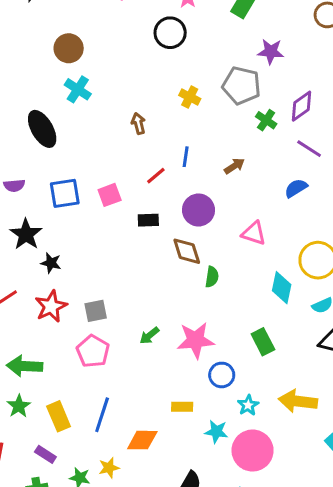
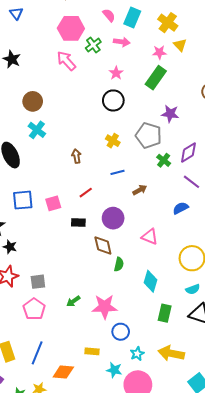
black circle: (170, 33) -> (113, 100), moved
blue line: (186, 157) -> (118, 172), moved, turned 64
cyan diamond: (282, 288) -> (151, 281), moved
green rectangle: (263, 342) -> (165, 313), moved, turned 36

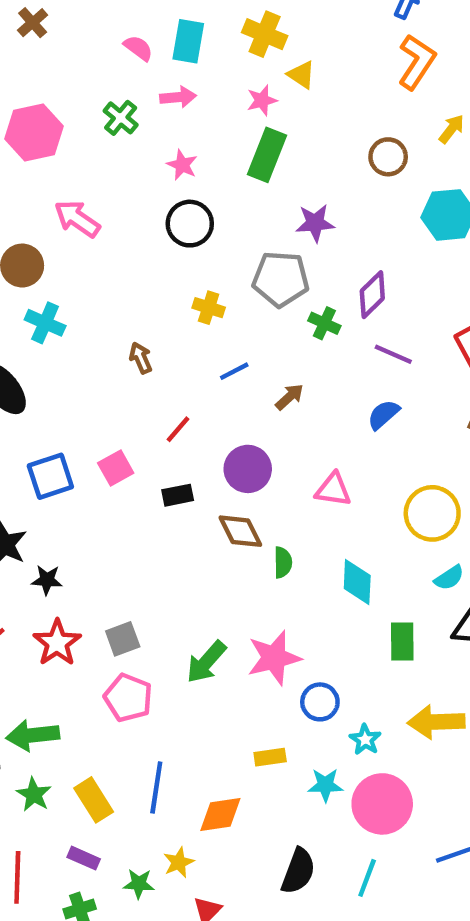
pink hexagon: (71, 28) -> (34, 132), moved
pink arrow: (66, 61) -> (77, 219), moved
green arrow: (73, 301) -> (206, 662), size x1.5

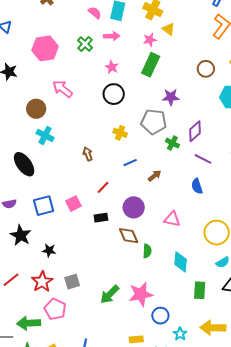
blue semicircle: (383, 415) -> (197, 186), turned -70
black star: (47, 580) -> (49, 250), moved
pink pentagon: (128, 698) -> (55, 309), moved

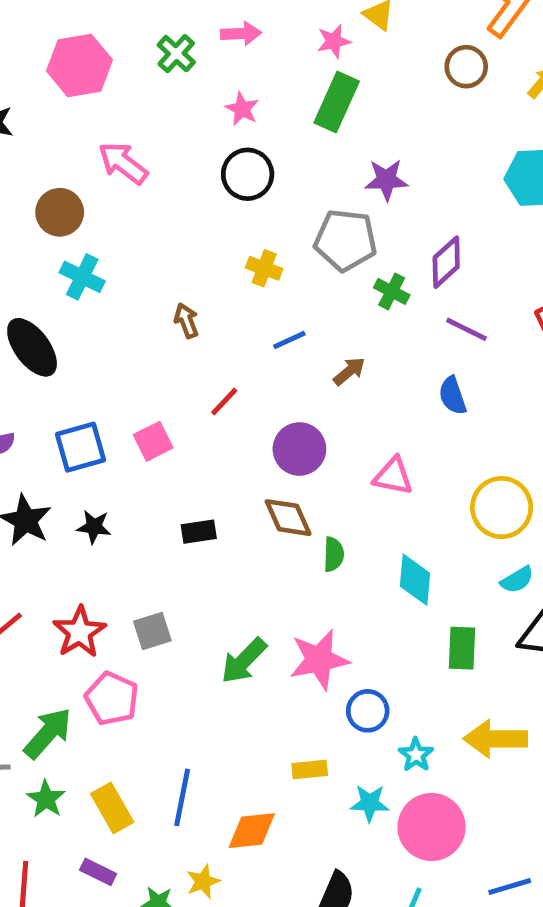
brown circle: (206, 69) -> (466, 67), moved
black rectangle: (101, 218) -> (199, 532), moved
black star: (49, 250) -> (94, 527), moved
green arrow: (29, 323) -> (48, 733), turned 135

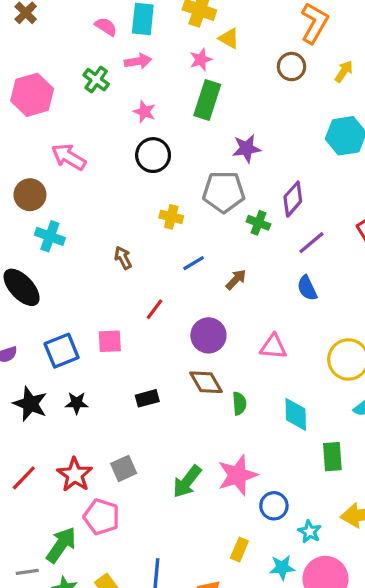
purple line: (466, 329) -> (311, 243), turned -60
pink square: (153, 441) -> (110, 341), turned 30
yellow rectangle: (310, 769) -> (239, 549), turned -55

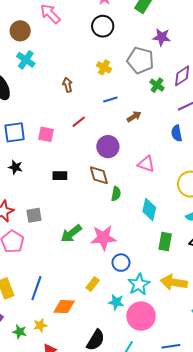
cyan star: (310, 532) -> (139, 284), size x1.5

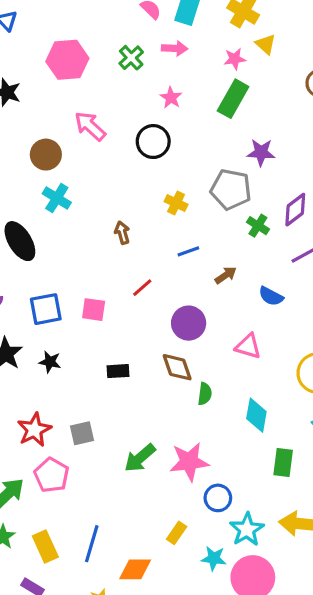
black circle: (103, 26) -> (153, 142), moved
blue semicircle: (177, 133) -> (271, 296), moved, turned -49

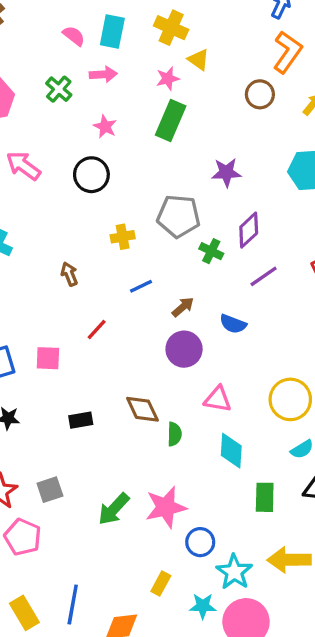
purple star: (261, 152) -> (226, 172), moved
yellow cross: (176, 203) -> (123, 237), turned -30
purple circle: (189, 323) -> (184, 349), moved
pink triangle: (248, 346) -> (218, 399), moved

